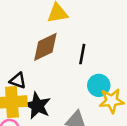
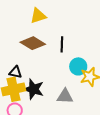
brown diamond: (45, 47) -> (33, 43), turned 65

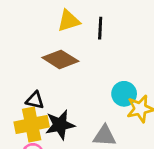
black line: (62, 44) -> (100, 28), moved
black star: (33, 89) -> (60, 125), turned -30

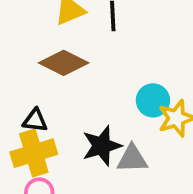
black star: (60, 125) -> (102, 146), moved

